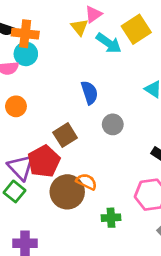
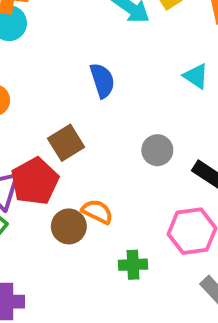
gray circle: (113, 124) -> (157, 150), moved
brown circle: (67, 192) -> (69, 226), size x0.7

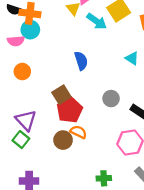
red pentagon: (35, 181) -> (70, 110), moved
green cross: (133, 265) -> (104, 178), moved

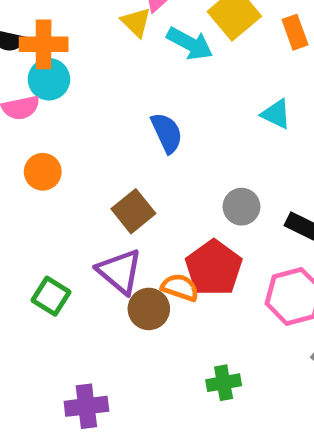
red pentagon: (70, 110) -> (214, 268), moved
purple triangle: (26, 120) -> (120, 271), moved
green square: (21, 140) -> (51, 296), moved
green cross: (104, 178) -> (224, 383), moved

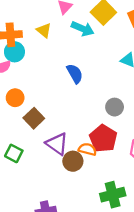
yellow triangle: (136, 22) -> (44, 30), moved
brown square: (133, 211) -> (34, 118), moved
green square: (51, 296) -> (14, 153), moved
green cross: (224, 383) -> (113, 195), size x1.5

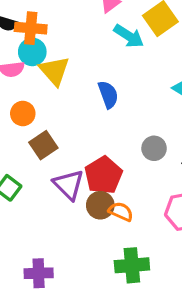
yellow triangle: (44, 30) -> (54, 71), moved, size x1.5
red pentagon: (103, 138) -> (103, 175), moved
orange semicircle: (87, 149) -> (121, 212), moved
brown circle: (73, 161) -> (100, 205), moved

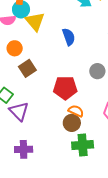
red pentagon: (103, 175) -> (65, 88), turned 30
purple triangle: (69, 185) -> (19, 111), moved
brown circle: (100, 205) -> (72, 123), moved

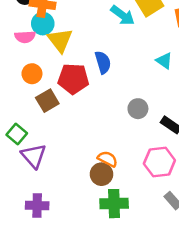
red pentagon: (65, 88) -> (73, 79), moved

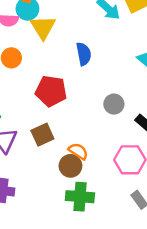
red pentagon: (73, 79) -> (51, 91), moved
brown square: (47, 101) -> (42, 135), moved

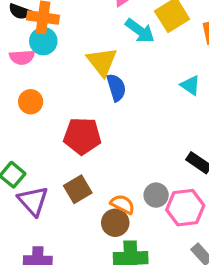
yellow triangle: (43, 27) -> (102, 62), moved
gray circle: (114, 104) -> (156, 195), moved

